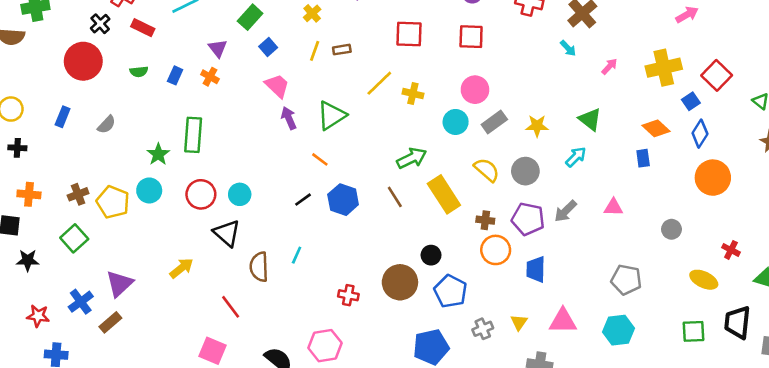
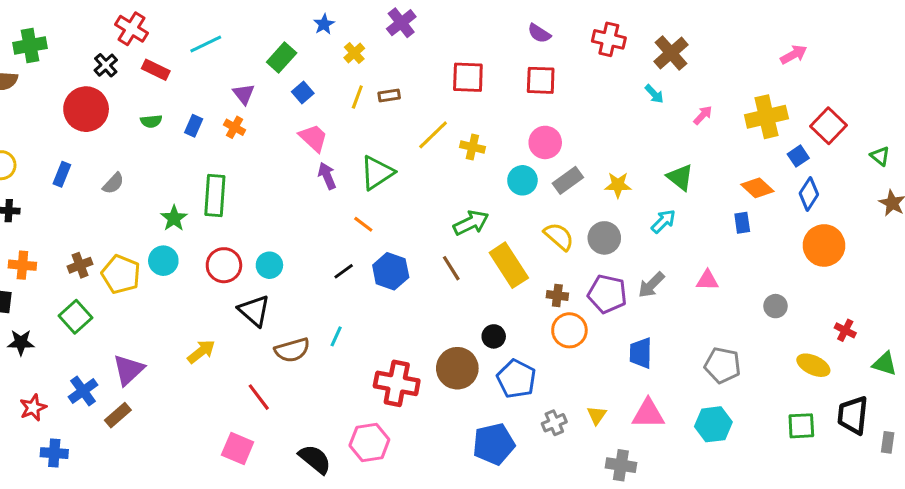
brown semicircle: (259, 267) -> (292, 350), turned -104
blue trapezoid: (536, 269) -> (641, 353), moved
red cross: (348, 295) -> (397, 383), size x1.8
red star: (38, 316) -> (33, 408), turned -30

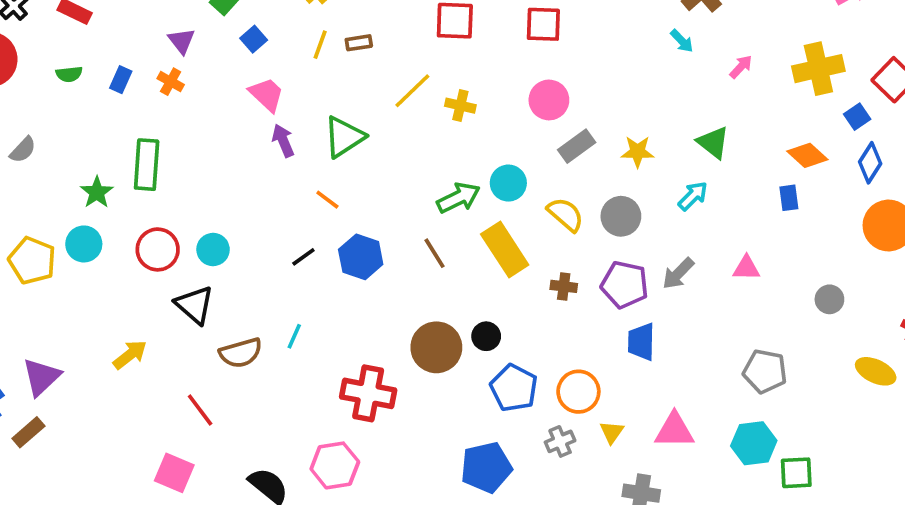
cyan circle: (522, 180) -> (508, 183), moved
orange circle: (569, 330) -> (578, 392), moved
blue trapezoid: (641, 353) -> (641, 342), moved
brown circle: (457, 368) -> (436, 347), moved
green square: (801, 426) -> (796, 473), moved

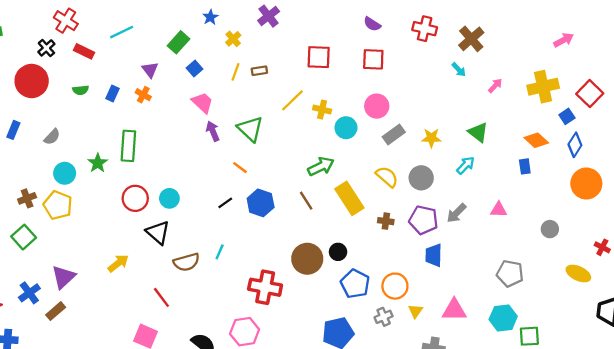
green triangle: (344, 137) -> (250, 129), turned -44
cyan circle: (508, 183) -> (346, 128), moved
cyan circle: (84, 244) -> (65, 173), moved

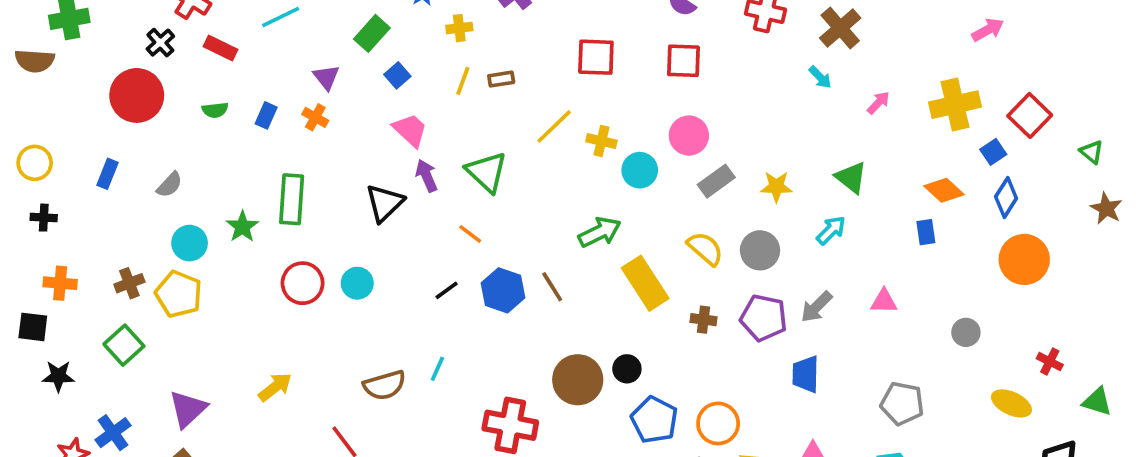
yellow cross: (233, 39) -> (459, 28), turned 35
brown line: (306, 201) -> (552, 287), moved
black triangle: (158, 233) -> (385, 203), moved, turned 35
blue trapezoid: (434, 255) -> (806, 374), moved
blue cross: (29, 293) -> (113, 433), moved

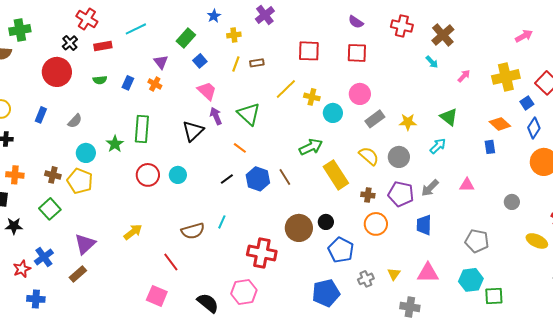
red rectangle: (221, 48) -> (103, 46), turned -36
brown cross: (129, 283) -> (53, 175), turned 35
orange circle: (718, 423) -> (376, 224), moved

